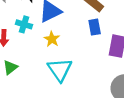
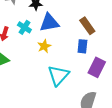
cyan triangle: (60, 70) -> (58, 75), moved

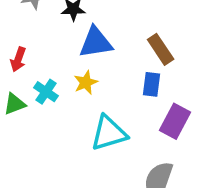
cyan cross: (24, 27) -> (46, 92), moved
cyan triangle: (58, 75) -> (109, 133), turned 30

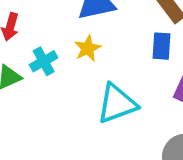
cyan cross: (46, 92) -> (44, 61), turned 30

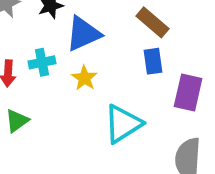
cyan cross: (44, 61) -> (42, 62), moved, turned 30

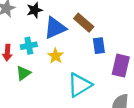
brown rectangle: (152, 22) -> (84, 23), moved
green triangle: (17, 121) -> (23, 73), moved

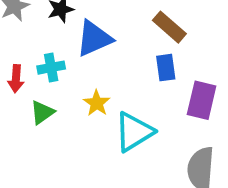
brown rectangle: (84, 23) -> (169, 27), moved
yellow star: (56, 56) -> (97, 103), moved

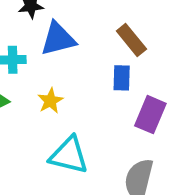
cyan triangle: (134, 132) -> (69, 155), moved, turned 36

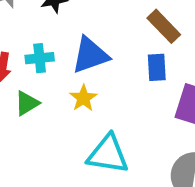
blue triangle: (58, 39) -> (90, 55), moved

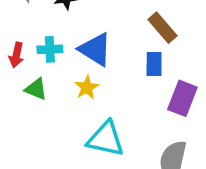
blue triangle: (90, 55) -> (95, 49), turned 48
green triangle: (27, 103) -> (36, 89), turned 50

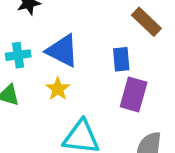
brown rectangle: (163, 28) -> (146, 22), moved
purple rectangle: (182, 98) -> (134, 95), moved

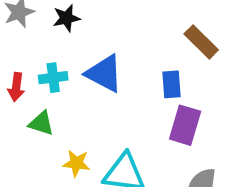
yellow star: (58, 89) -> (76, 163), moved, turned -30

